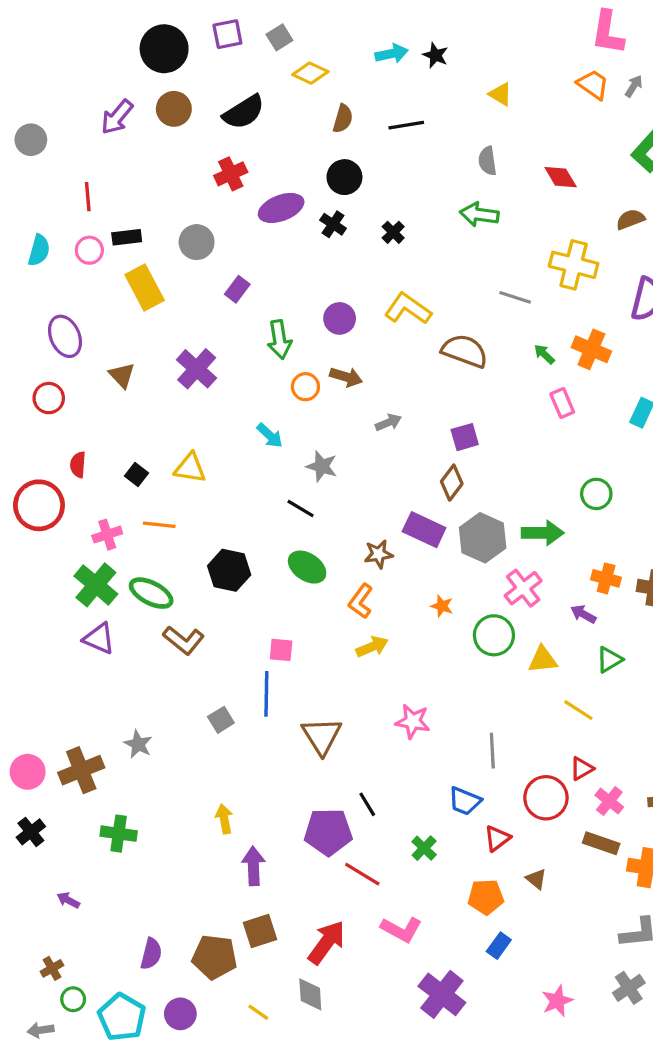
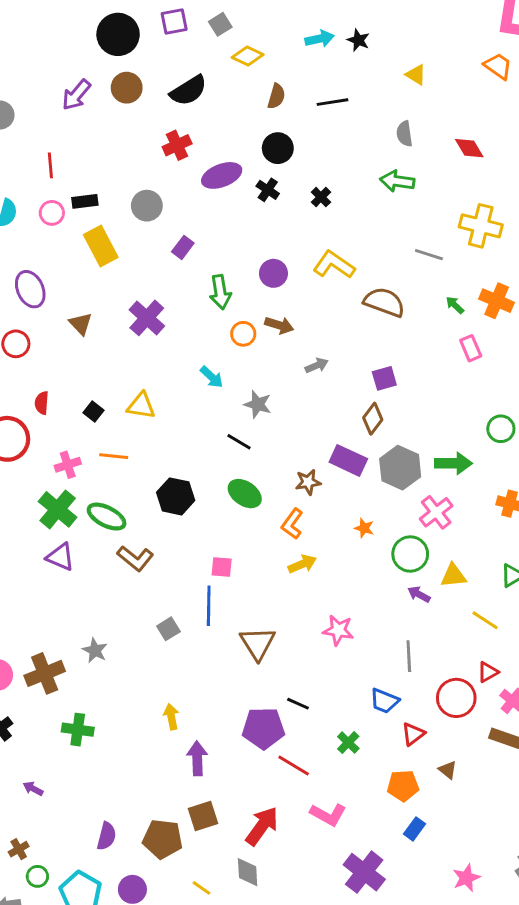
purple arrow: (583, 614) -> (419, 594), moved
black line: (367, 804) -> (298, 704), turned -35

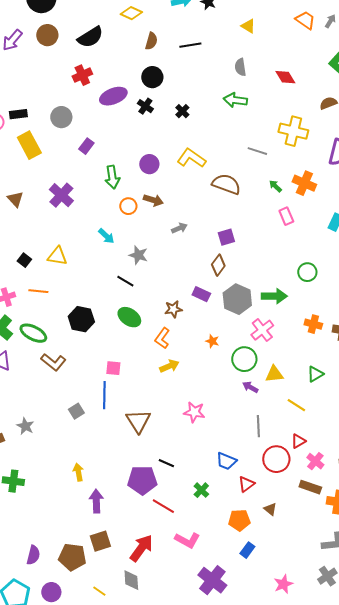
purple rectangle: (348, 460) -> (201, 294), size x0.7
gray line: (409, 656) -> (258, 426), moved

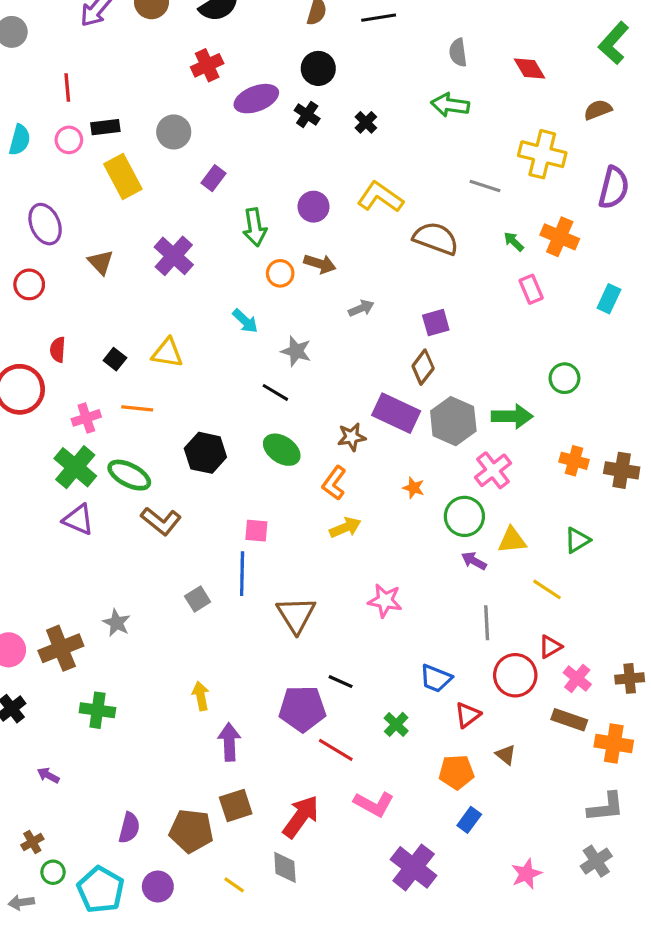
purple rectangle: (201, 294) -> (396, 413), size x1.6

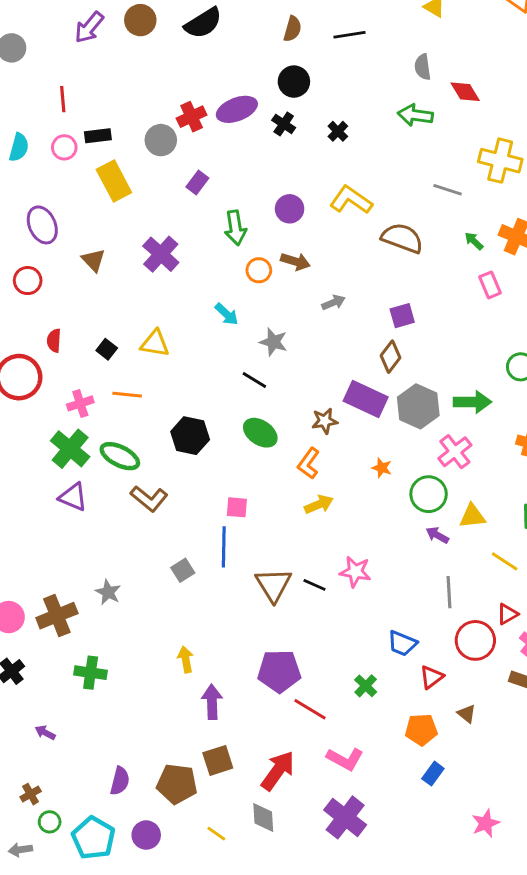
red cross: (207, 65) -> (192, 117), moved
red diamond: (530, 68) -> (465, 92), moved
black line: (341, 682) -> (314, 585), moved
purple cross: (414, 867) -> (345, 817), moved

